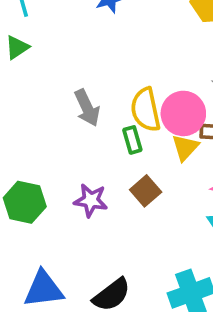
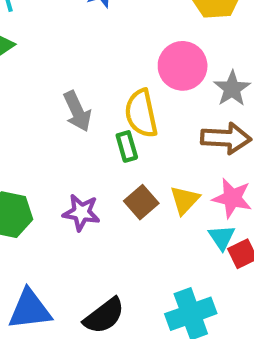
pink circle: (183, 113) -> (183, 66), moved
yellow triangle: (185, 147) -> (185, 200), moved

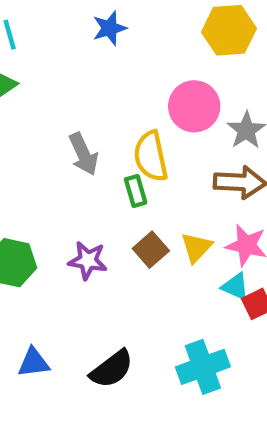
cyan triangle: (222, 237) -> (235, 287), turned -32
blue triangle: (30, 310) -> (34, 363), size x0.7

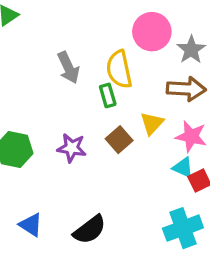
yellow triangle: (196, 247) -> (152, 123), moved
blue triangle: (34, 363) -> (31, 225), turned 40
cyan cross: (203, 367) -> (183, 228), moved

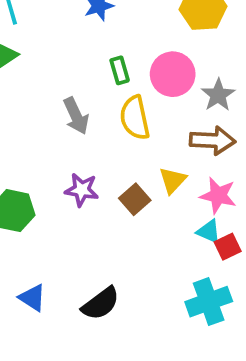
green rectangle: (108, 95) -> (120, 70), moved
purple star: (72, 148) -> (82, 190), moved

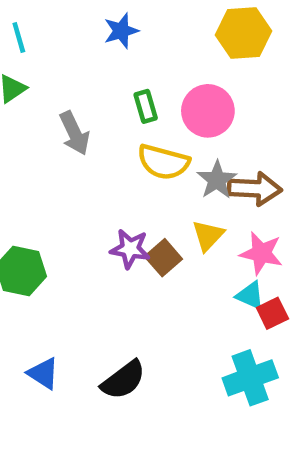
gray star: (218, 95) -> (217, 180), moved
gray arrow: (76, 116) -> (74, 133), moved
yellow semicircle: (135, 118) -> (163, 162), turned -63
purple star: (82, 190) -> (130, 249), moved

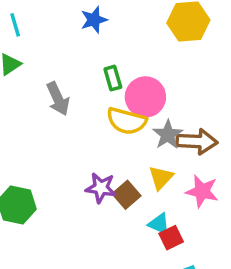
pink circle: (208, 111) -> (145, 97), moved
cyan triangle: (250, 295) -> (159, 224), moved
red square: (272, 313) -> (171, 238), moved

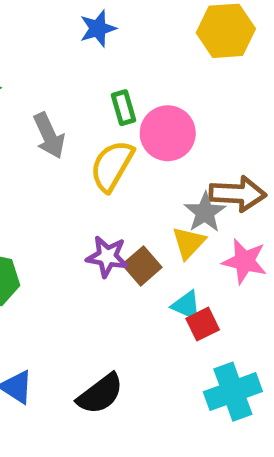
yellow semicircle: (127, 121) -> (112, 166), moved, turned 105
gray star: (168, 135) -> (205, 212), moved

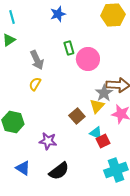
yellow semicircle: (112, 166) -> (35, 84), moved, size x0.6
purple star: (107, 257) -> (48, 141), moved

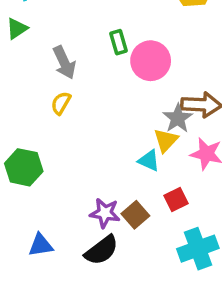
brown square: (77, 116) -> (135, 215), moved
cyan triangle: (96, 133) -> (149, 161), moved
purple star: (48, 141) -> (105, 213), moved
blue triangle: (23, 168) -> (41, 245), turned -42

